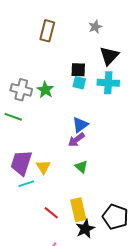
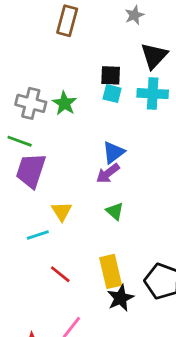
purple trapezoid: (21, 163) -> (31, 171), moved
red line: (51, 213) -> (60, 274), moved

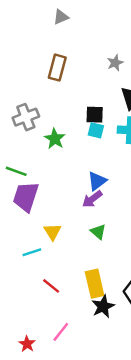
gray cross: (31, 103) -> (26, 117), moved, turned -35

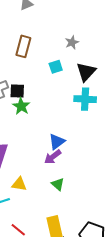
black square: (95, 115) -> (17, 91), moved
cyan square: (96, 130) -> (56, 67), moved, turned -32
yellow triangle: (52, 232) -> (19, 184), turned -49

